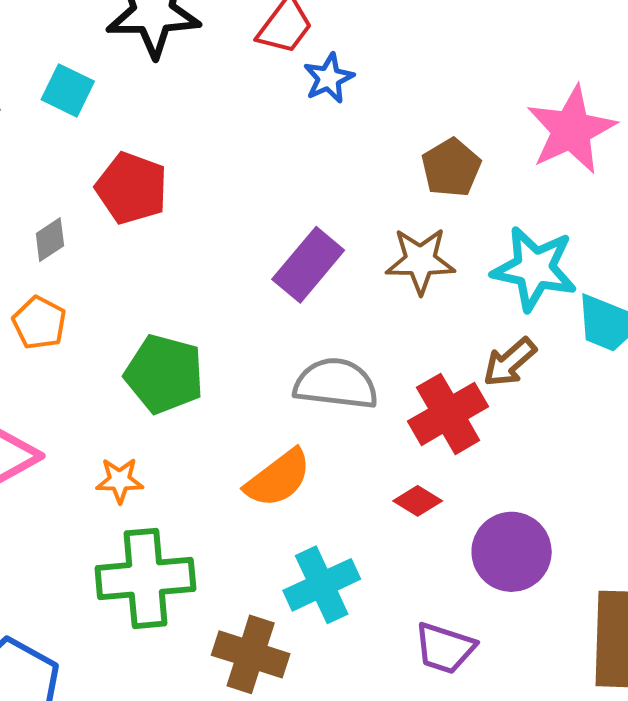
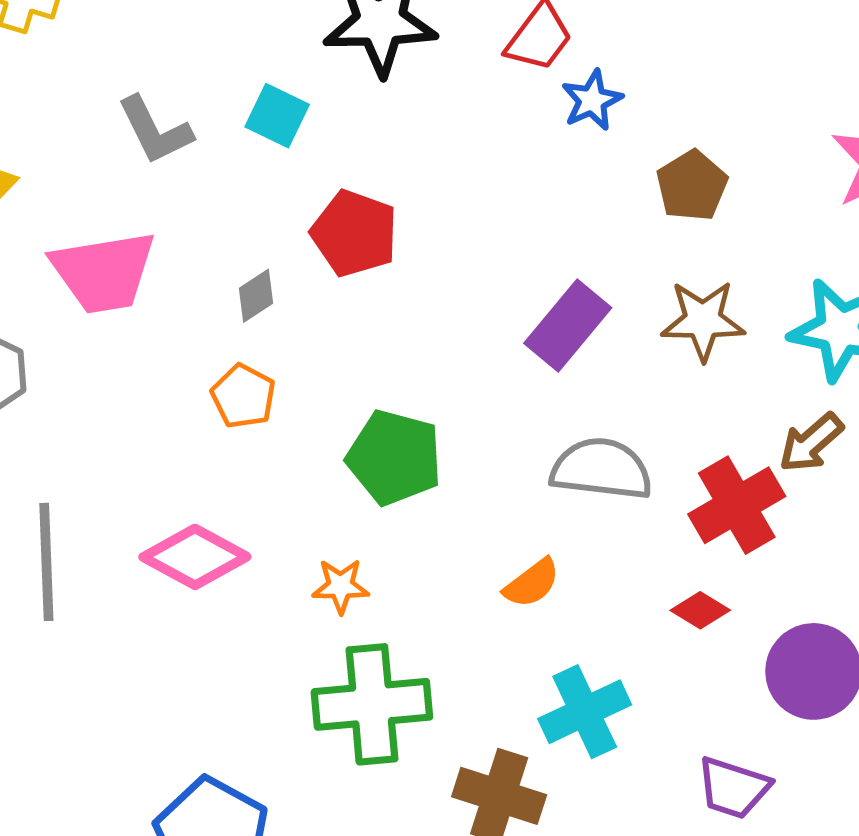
brown pentagon: (451, 168) -> (692, 186), moved
orange semicircle: (278, 478) -> (532, 583), size x0.7

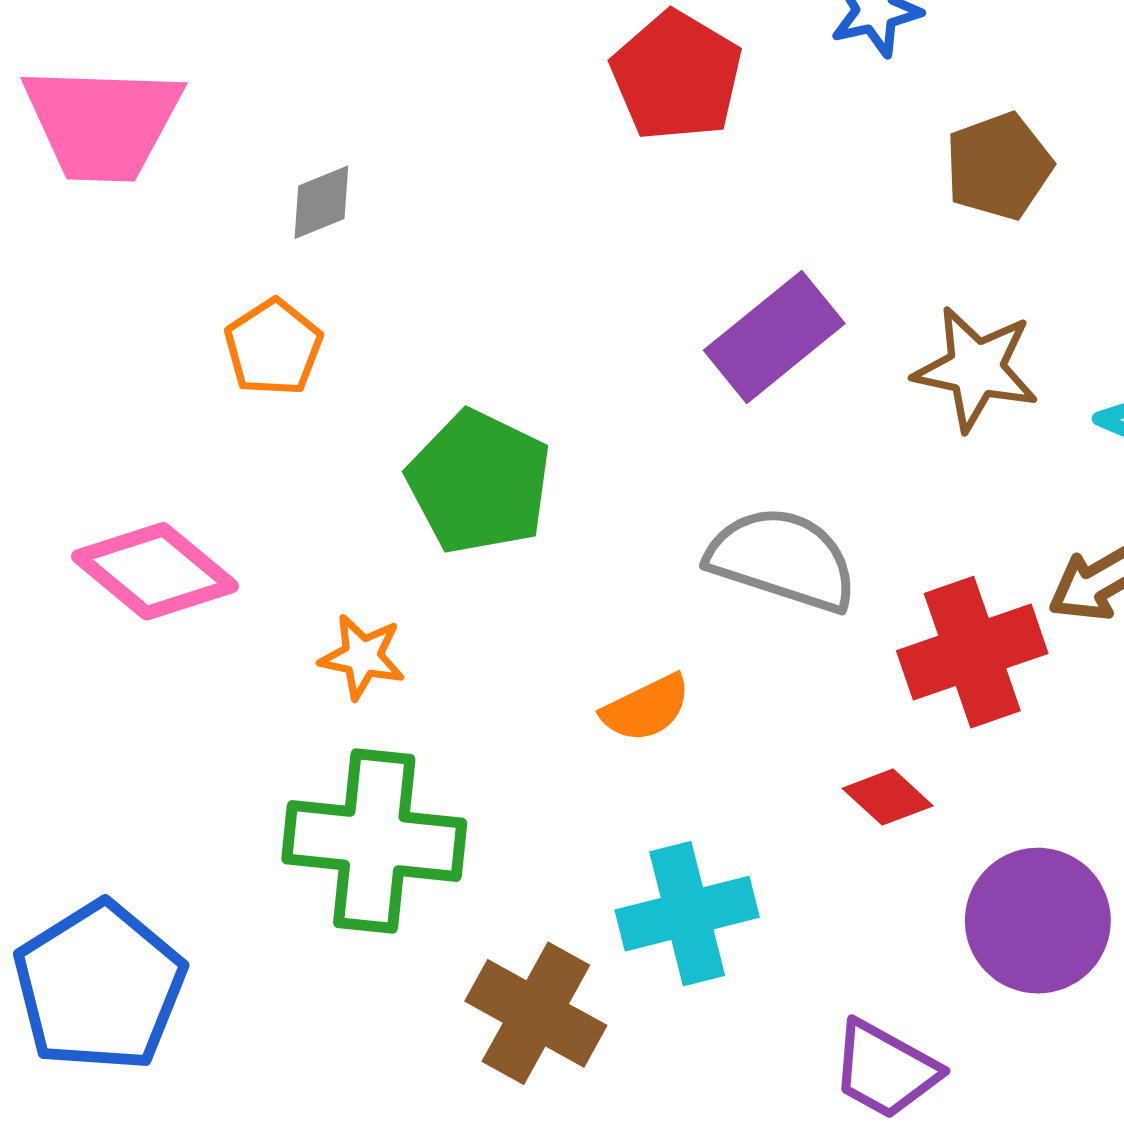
red pentagon: (355, 233) -> (677, 76), moved

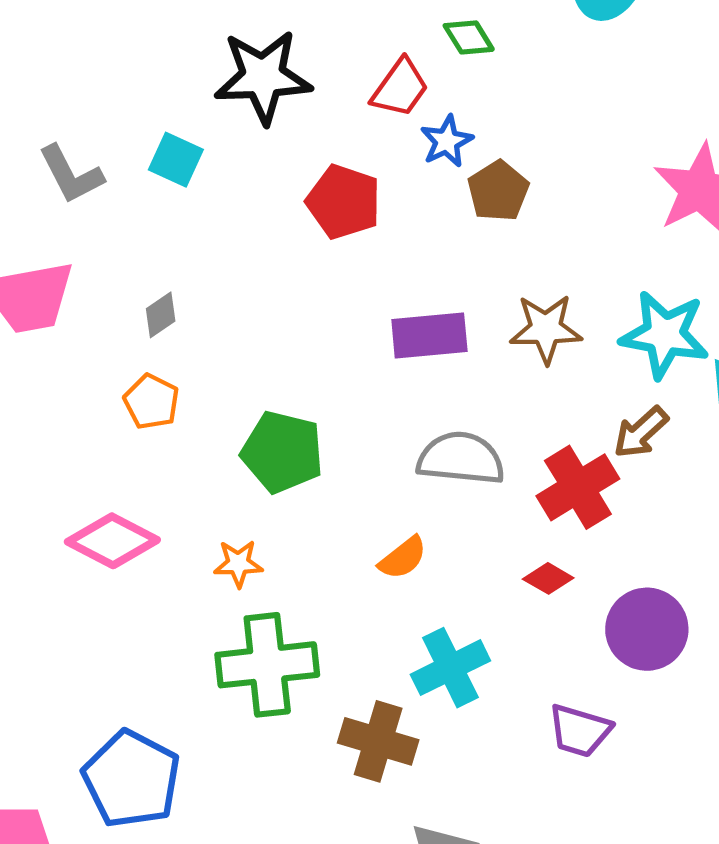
brown pentagon: (999, 166) -> (498, 191), moved
purple rectangle: (774, 337) -> (429, 335), turned 46

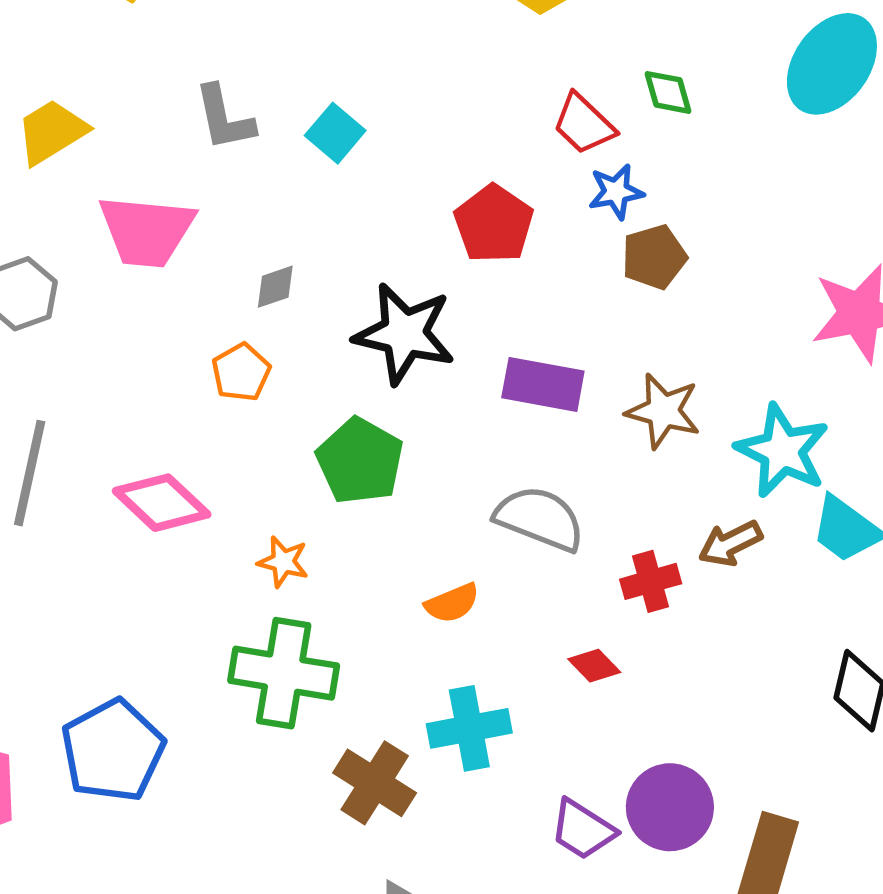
black star: (263, 77) -> (404, 334), moved
red trapezoid: (400, 88) -> (584, 124), turned 82
red cross: (578, 487) -> (651, 581), size x0.7
purple circle: (647, 629) -> (670, 807), moved

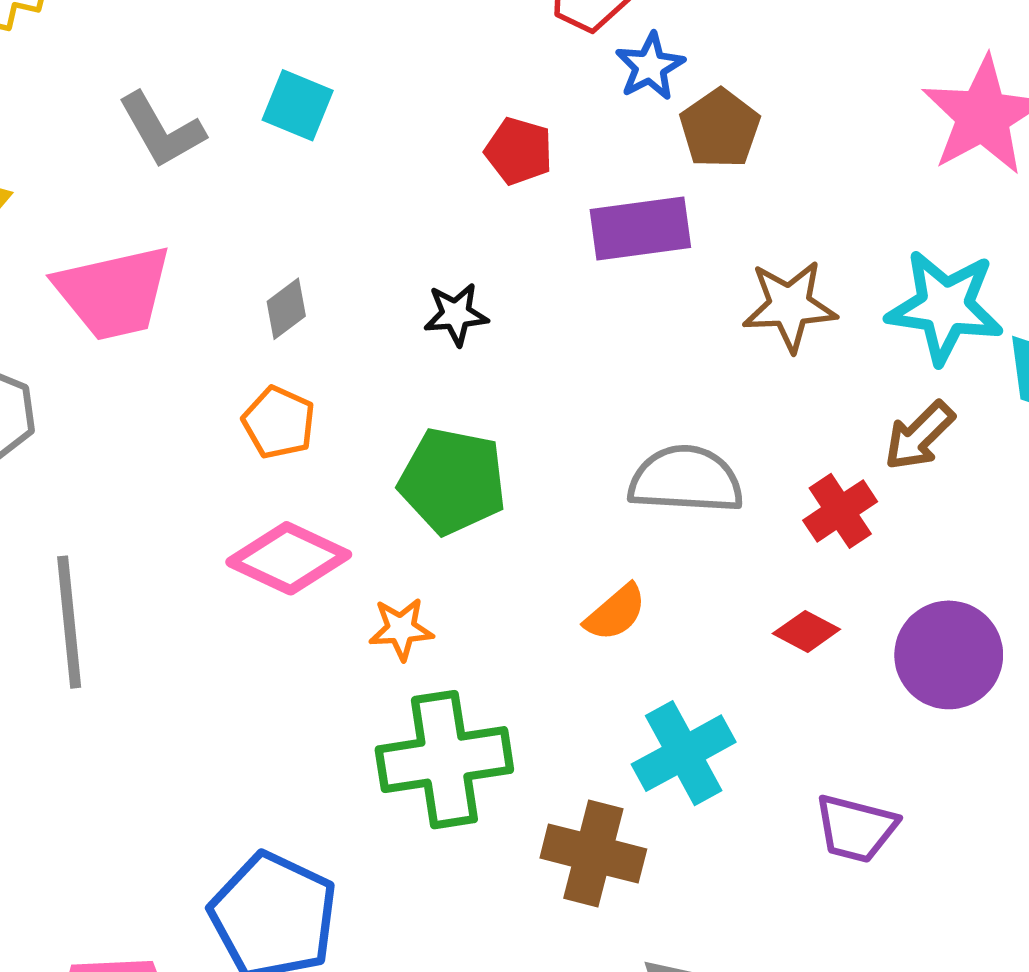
red pentagon: (494, 224) -> (519, 151), size x0.7
black star: (404, 334) -> (456, 314), size x0.5
purple rectangle: (543, 384) -> (640, 228), moved
pink diamond: (162, 503) -> (289, 558), moved
purple circle: (670, 807) -> (949, 655), moved

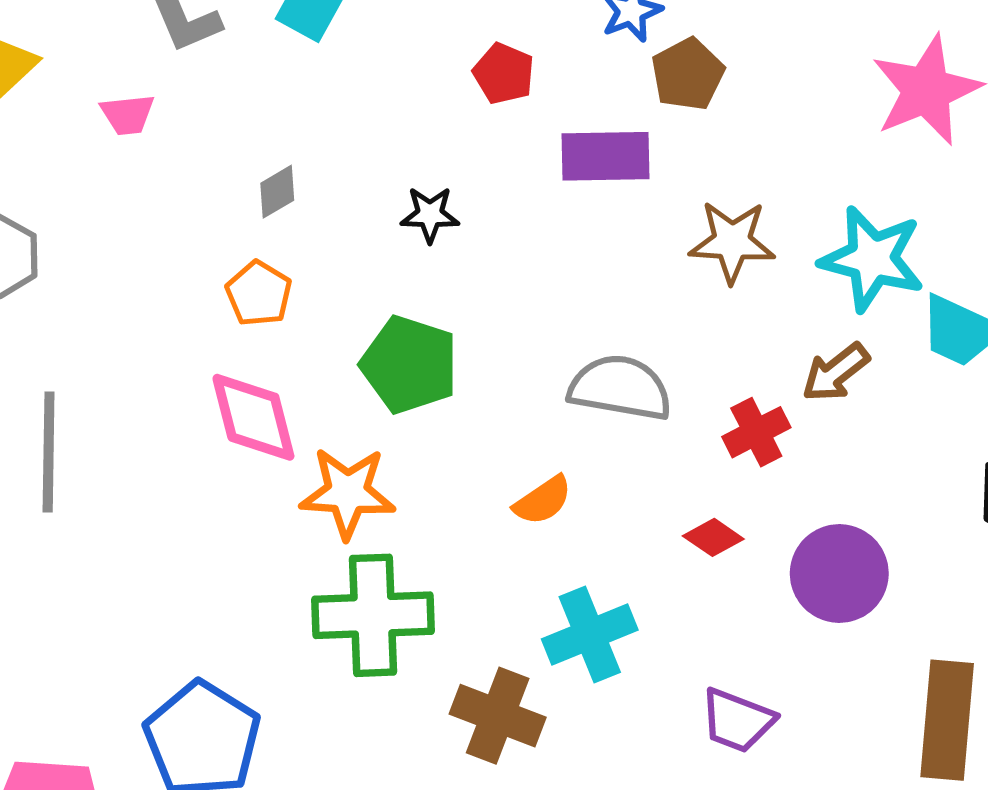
pink trapezoid: (113, 293) -> (128, 115), moved, size x0.5
pink diamond: (289, 558) -> (253, 417), turned 44
orange star: (401, 629) -> (348, 493), size x1.6

